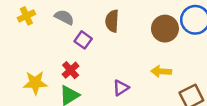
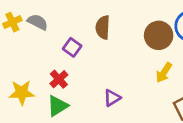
gray semicircle: (64, 17) -> (38, 22), moved
yellow arrow: (161, 71) -> (164, 73), moved, turned -60

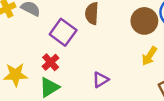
purple square: (72, 47) -> (63, 32), size x1.5

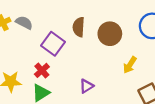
brown circle: (144, 21) -> (110, 34), moved

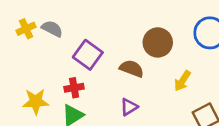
brown semicircle: (79, 27) -> (132, 69), moved, turned 108
red cross: (42, 70) -> (74, 88), turned 32

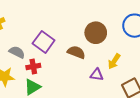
gray semicircle: (52, 29) -> (17, 52), moved
purple triangle: (129, 107) -> (97, 75), moved, turned 40

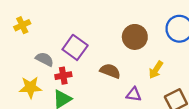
brown semicircle: (76, 52) -> (110, 71), moved
purple triangle: (97, 75) -> (134, 94), moved

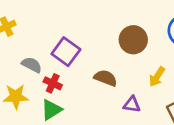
red cross: (63, 76) -> (53, 83), turned 35

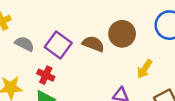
gray semicircle: (32, 65) -> (24, 44), moved
brown semicircle: (106, 78) -> (93, 44), moved

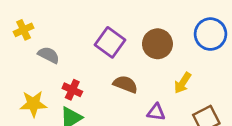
brown semicircle: (93, 44) -> (125, 84), moved
purple square: (58, 45) -> (110, 42), moved

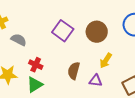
yellow arrow: (183, 83) -> (106, 61), moved
brown semicircle: (125, 84) -> (74, 71), moved, turned -96

